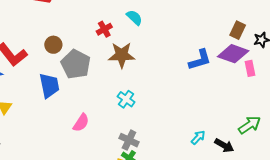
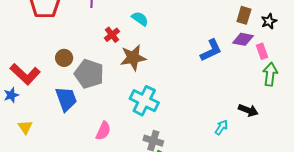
purple diamond: (233, 54) -> (243, 39), size x0.7
cyan cross: (126, 99) -> (144, 101), size x1.6
green arrow: (250, 125) -> (270, 74), moved, turned -40
black arrow: (224, 145) -> (248, 110), moved

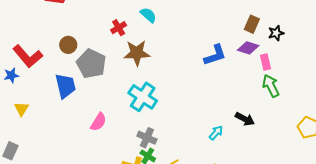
green arrow: (270, 74) -> (271, 86), turned -40

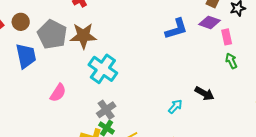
brown circle: (68, 45) -> (21, 22), moved
brown star: (137, 53) -> (83, 36), moved
green arrow: (271, 86) -> (231, 61), size x0.7
gray cross: (147, 138) -> (106, 110), turned 30

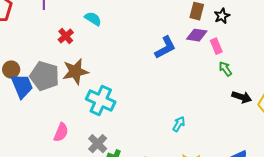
blue trapezoid: (26, 56) -> (22, 86), moved
black arrow: (204, 93) -> (242, 97), moved
gray cross: (106, 110) -> (98, 144), moved

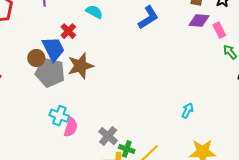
blue L-shape: (165, 47) -> (148, 17), moved
brown circle: (11, 69) -> (36, 58), moved
blue trapezoid: (22, 86) -> (53, 49), moved
cyan cross: (101, 100) -> (59, 116), moved, size x0.7

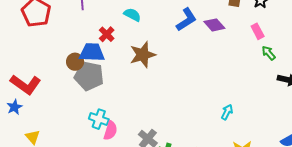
purple diamond: (199, 20) -> (214, 25), moved, turned 45
blue trapezoid: (53, 49) -> (92, 52), turned -60
brown star: (81, 66) -> (143, 55), moved

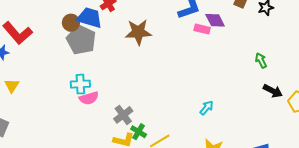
pink rectangle: (258, 31) -> (202, 29), moved, turned -63
cyan cross: (99, 119) -> (80, 84), turned -36
pink semicircle: (110, 131) -> (89, 98), turned 42

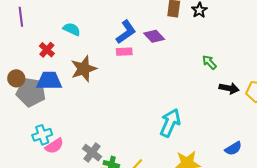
blue trapezoid: (90, 18) -> (49, 81), moved
pink rectangle: (202, 29) -> (124, 52), moved
cyan arrow: (207, 108) -> (170, 123), size x1.8

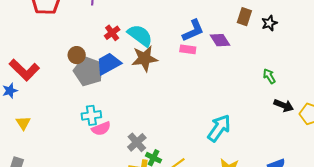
cyan semicircle: (72, 29) -> (140, 35), moved, size x1.5
blue trapezoid: (49, 81) -> (108, 64), turned -40

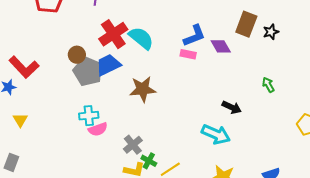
brown rectangle: (244, 17) -> (246, 24), size x1.4
red cross: (112, 33) -> (113, 34), size x1.8
brown star: (145, 58) -> (143, 89), moved
black arrow: (284, 105) -> (232, 107), moved
cyan arrow: (219, 128) -> (216, 134), turned 76

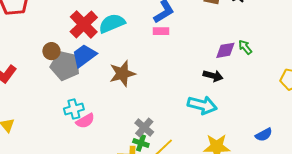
cyan semicircle: (141, 38) -> (112, 23), turned -52
purple diamond: (221, 46) -> (225, 50), moved, turned -60
gray cross: (133, 145) -> (144, 128), moved

